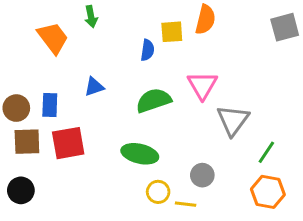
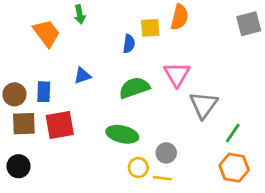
gray circle: (202, 175) -> (166, 153), moved

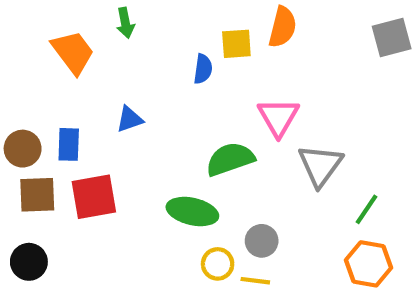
green semicircle: (134, 88) -> (230, 159), moved

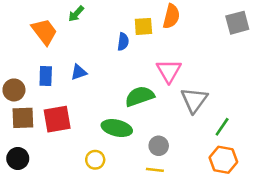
green arrow: (125, 23) -> (76, 14), turned 54
blue rectangle: (69, 144) -> (46, 76), moved
yellow circle: (218, 264) -> (95, 160), moved

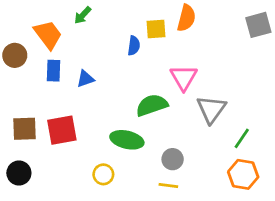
blue rectangle: (46, 76) -> (54, 71), moved
brown circle: (14, 90) -> (15, 55), moved

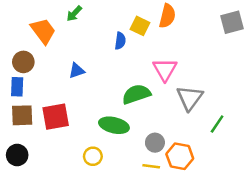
yellow square: (156, 29) -> (140, 26), turned 30
brown circle: (15, 55) -> (23, 62), moved
blue rectangle: (54, 71) -> (17, 87), moved
orange hexagon: (243, 174) -> (180, 156), moved

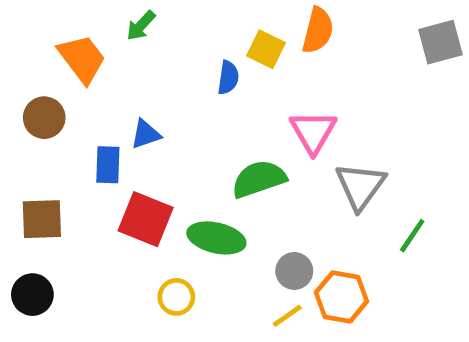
blue rectangle: (17, 87) -> (108, 165), moved
red square: (56, 117) -> (146, 219), moved, turned 32
yellow line: (151, 166) -> (287, 316), turned -42

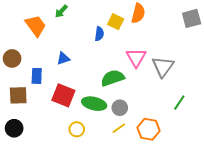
brown circle: (44, 118) -> (12, 58), moved
blue rectangle: (108, 165) -> (37, 76), moved
gray triangle: (360, 186) -> (163, 67), moved
gray circle: (294, 271) -> (120, 108), moved
yellow line: (287, 316) -> (119, 128), moved

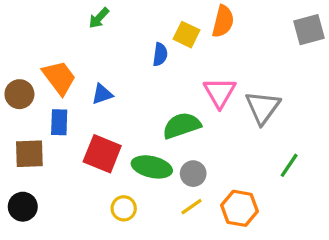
orange trapezoid: (36, 26) -> (59, 78), moved

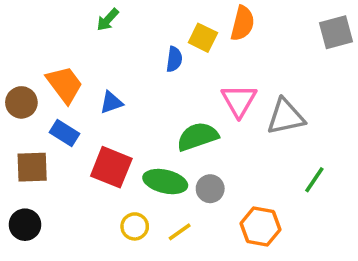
gray triangle: (263, 107) -> (286, 117), turned 42
blue rectangle: (59, 122) -> (65, 133), turned -60
yellow line: (192, 207) -> (180, 232), moved

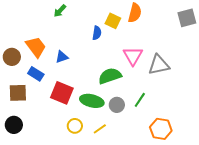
green line: (314, 180) -> (140, 100), moved
orange hexagon: (260, 226) -> (161, 129), moved

